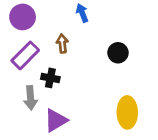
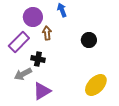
purple circle: (23, 17) -> (33, 17), moved
gray arrow: (30, 98) -> (23, 74), turned 66
yellow ellipse: (127, 112) -> (96, 85), turned 45

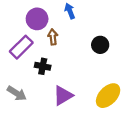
gray arrow: (23, 74) -> (17, 93), moved, turned -120
purple triangle: (42, 91) -> (63, 96), moved

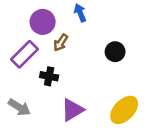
brown arrow: (53, 37) -> (61, 43), turned -140

